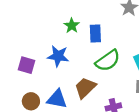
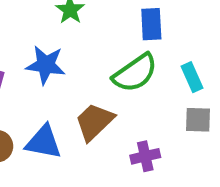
blue rectangle: (95, 33) -> (151, 24), moved

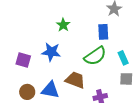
brown trapezoid: (94, 122) -> (75, 80), turned 65

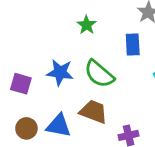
green star: (63, 25) -> (87, 25), moved
green semicircle: (95, 56) -> (99, 74), moved, turned 75

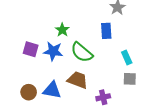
green star: (87, 25) -> (62, 30), moved
purple square: (21, 84) -> (31, 49), moved

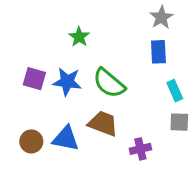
green star: (62, 30) -> (79, 37), moved
blue rectangle: (106, 31) -> (158, 52), moved

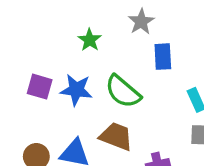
gray star: (161, 17) -> (141, 22), moved
blue rectangle: (158, 52) -> (163, 57), moved

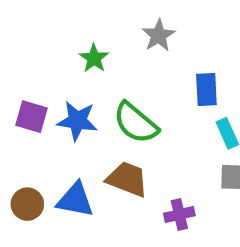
blue rectangle: (163, 57) -> (206, 90), moved

